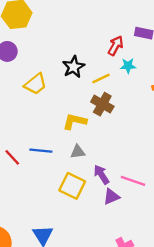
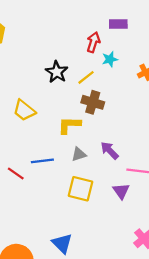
yellow trapezoid: (36, 84) -> (24, 110), moved, turned 90
purple arrow: (101, 175) -> (110, 150), moved
purple triangle: (111, 197) -> (121, 191), turned -30

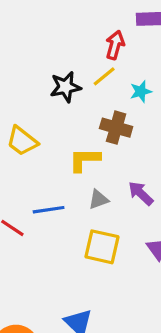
cyan star: (110, 59) -> (141, 91), moved
black star: (57, 72) -> (65, 87), turned 30
yellow line: (86, 77) -> (104, 76), moved

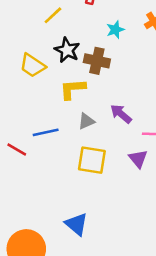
yellow line: (104, 76) -> (53, 15), moved
black star: (65, 87) -> (67, 50), moved, turned -30
yellow trapezoid: (22, 141) -> (33, 66), moved

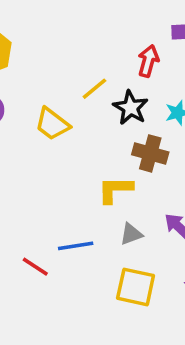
black star: (67, 50) -> (131, 108), moved
yellow trapezoid: (33, 66) -> (52, 124), moved

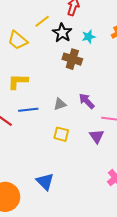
yellow L-shape: (115, 190) -> (18, 81), moved
yellow square: (136, 287) -> (61, 134), size x0.7

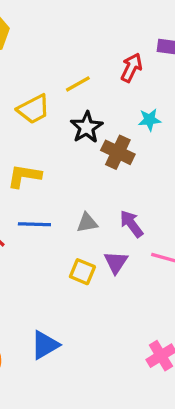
black star: (62, 33) -> (87, 127), moved
yellow trapezoid: (18, 40) -> (33, 109), turned -75
purple triangle: (97, 136) -> (116, 262), moved
blue triangle: (45, 182) -> (45, 345), turned 36

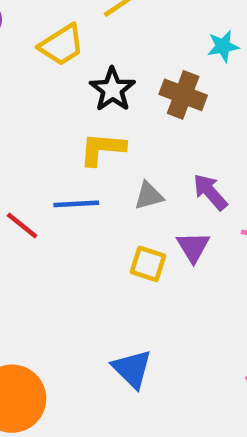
black star: (87, 127) -> (112, 89), moved
yellow L-shape: (24, 176) -> (102, 149), moved
blue triangle: (45, 345) -> (132, 369), moved, turned -40

